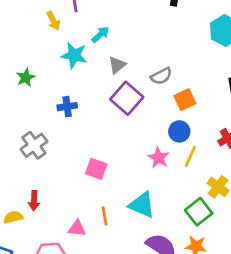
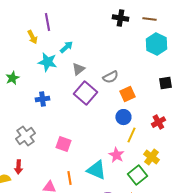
gray cross: (34, 145) -> (25, 136), moved
pink star: (159, 158) -> (116, 155), moved

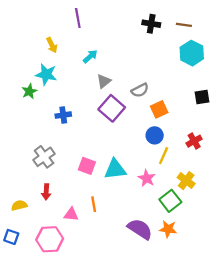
purple line: (47, 22) -> (78, 18), moved
cyan star: (47, 62) -> (46, 74), moved
red arrow: (18, 167) -> (46, 192), moved
cyan triangle: (96, 170) -> (115, 169), moved, turned -30

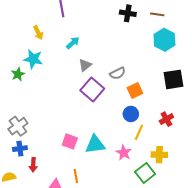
black square: (202, 97) -> (174, 79), size x1.5
blue cross: (63, 115) -> (20, 149), moved
gray cross: (44, 157) -> (18, 126), moved
yellow cross: (186, 181) -> (159, 155), turned -35

